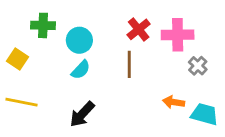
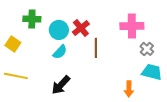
red cross: (139, 29) -> (81, 28), moved
orange arrow: (174, 102) -> (129, 89), moved, turned -98
cyan trapezoid: (205, 114) -> (152, 72), moved

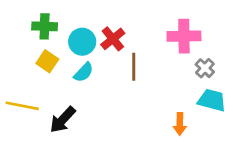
yellow square: (13, 44) -> (47, 61), moved
black arrow: (61, 85) -> (63, 120), moved

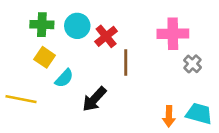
cyan circle: (82, 42) -> (77, 26), moved
cyan semicircle: (84, 72) -> (64, 78), moved
cyan trapezoid: (212, 100) -> (199, 114), moved
black arrow: (63, 120) -> (94, 99), moved

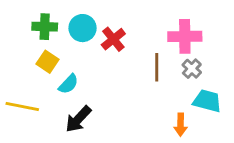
brown line: (126, 63) -> (157, 67), moved
gray cross: (192, 64) -> (192, 69), moved
black arrow: (94, 99) -> (78, 119), moved
cyan trapezoid: (199, 114) -> (207, 101), moved

